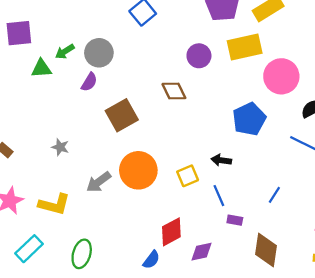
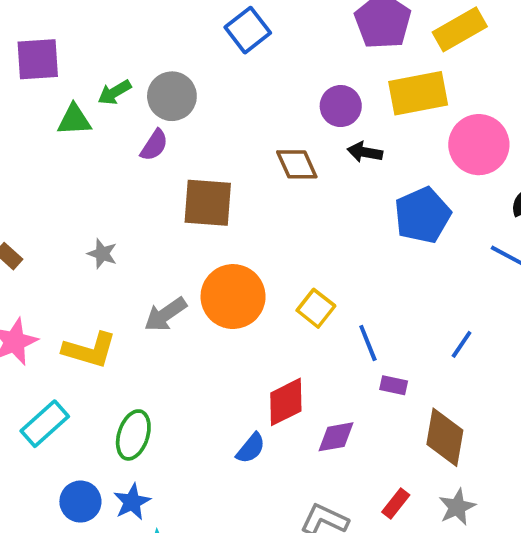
brown square: (122, 115) -> (208, 203), turned 32
black arrow: (221, 160) -> (365, 152), moved
yellow square: (188, 176) -> (316, 308), turned -30

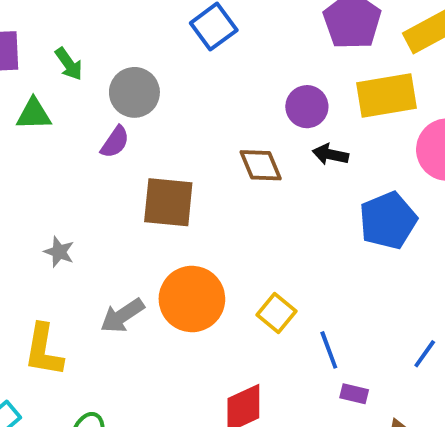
green arrow: (114, 92) -> (69, 64), moved, turned -96
yellow L-shape: (89, 350) -> (44, 350), turned 82

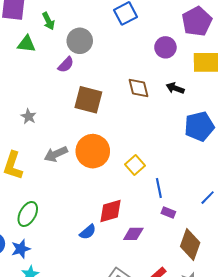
purple circle: (307, 107) -> (165, 47), moved

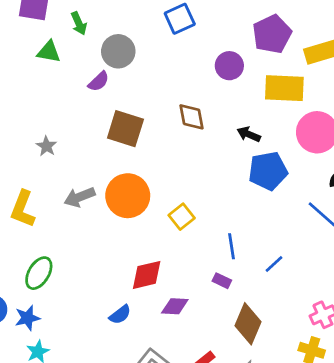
black arrow: (175, 88) -> (249, 134), moved
blue line: (159, 188) -> (231, 246), moved
blue semicircle: (88, 232) -> (120, 315), moved

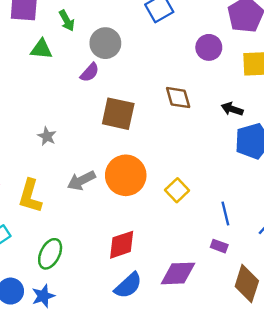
red diamond: (147, 275) -> (122, 245), moved
purple diamond: (175, 306) -> (178, 273), size x1.4
blue semicircle: (120, 315) -> (128, 285), size x1.4

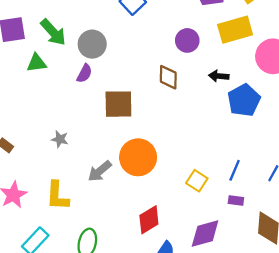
green arrow: (67, 21) -> (53, 32), size x1.5
purple circle: (209, 47) -> (187, 40), moved
brown diamond: (178, 98) -> (168, 77), turned 30
yellow square: (177, 190) -> (197, 181), moved
blue line: (225, 214) -> (235, 170), turned 50

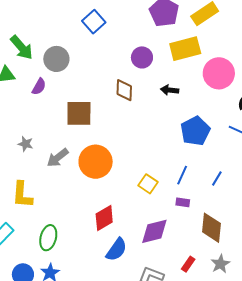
purple semicircle: (84, 73) -> (39, 87), moved
blue pentagon: (244, 100) -> (195, 131), moved
gray arrow: (100, 171) -> (58, 158), moved

